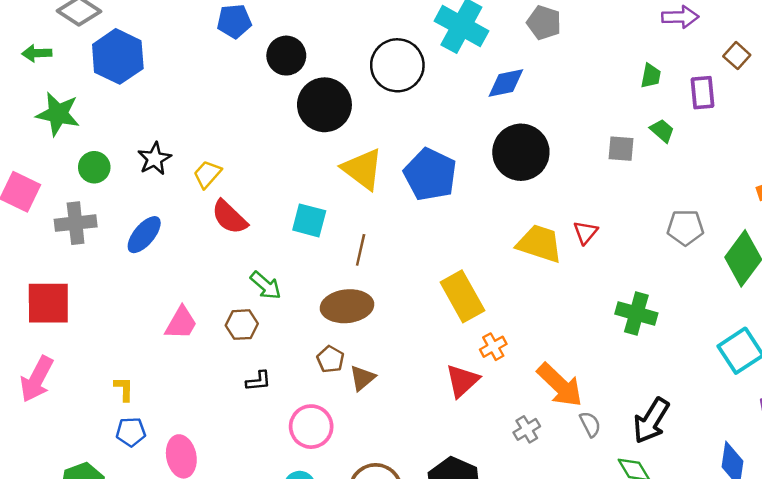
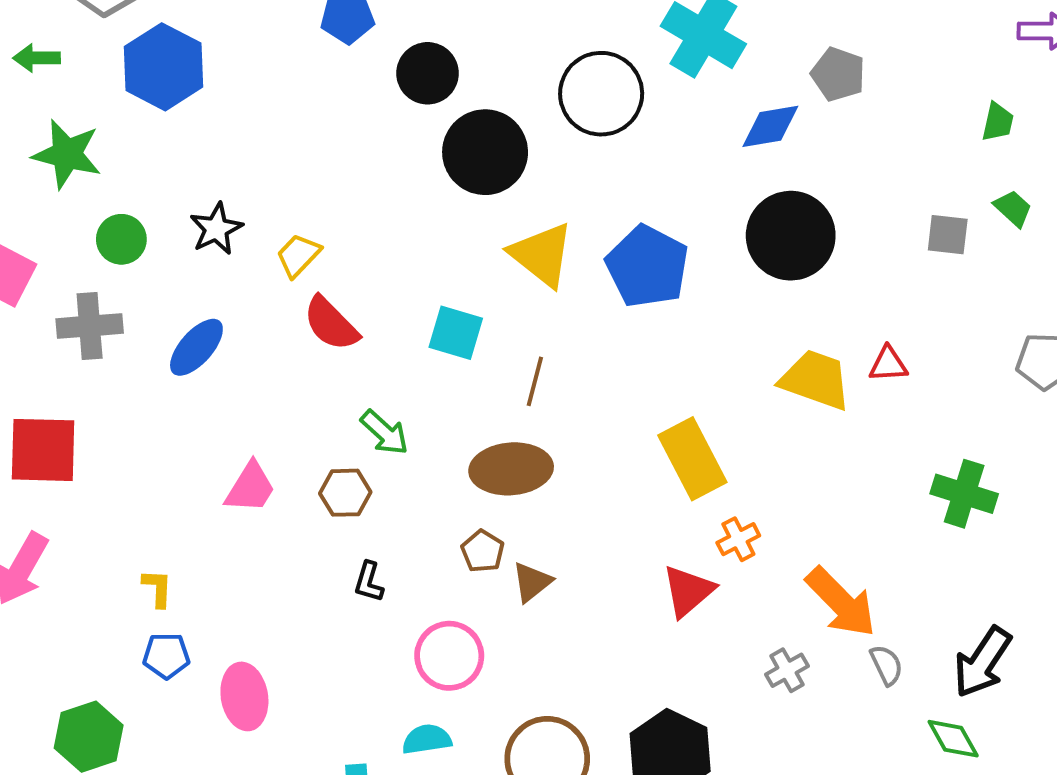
gray pentagon: (544, 23) -> (838, 74), moved
red triangle: (585, 232) -> (888, 364), turned 45
black L-shape: (258, 381) -> (369, 582), turned 110

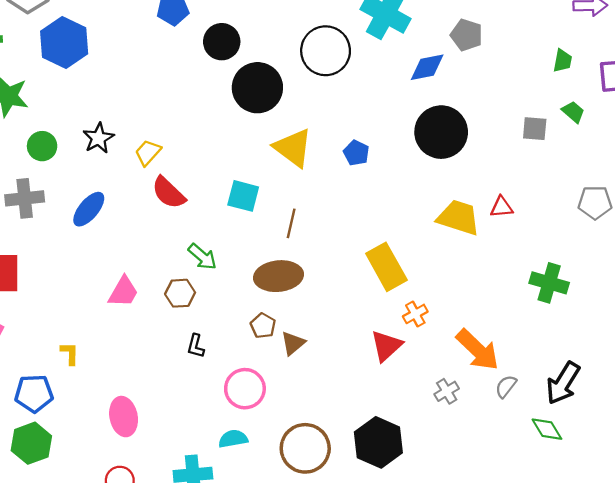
blue pentagon: (647, 266) -> (356, 153), size x0.5
blue pentagon: (166, 656) -> (34, 393), moved, size x1.4
gray semicircle: (886, 665) -> (506, 386), turned -115

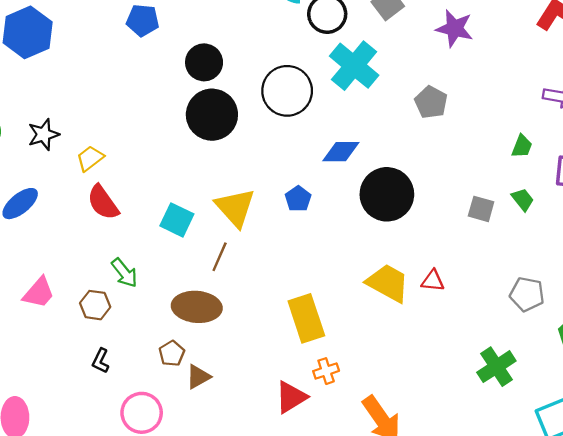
black circle: (222, 42) -> (204, 62), moved
blue diamond: (427, 67) -> (341, 152), moved
yellow triangle: (293, 148) -> (235, 208), moved
green cross: (549, 283) -> (496, 367), moved, turned 30

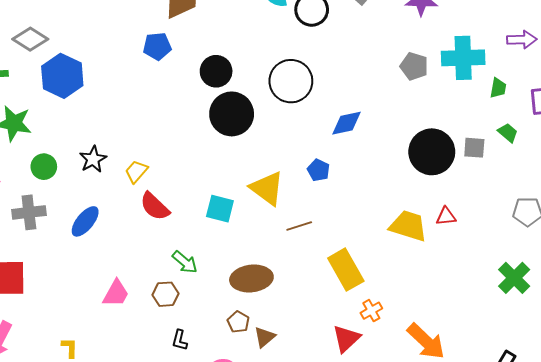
cyan cross: (354, 66) -> (463, 58), moved, turned -30
black circle: (387, 194) -> (432, 152), moved
brown line: (220, 257) -> (299, 226), moved, turned 60

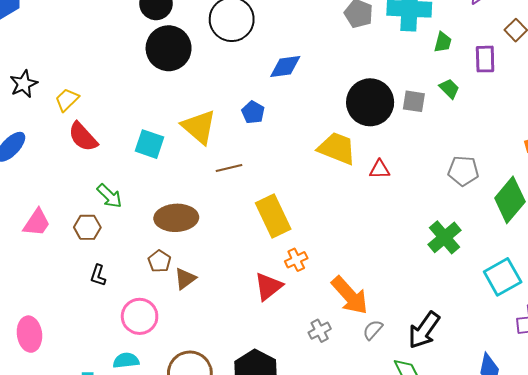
yellow trapezoid: (408, 226) -> (337, 148), moved

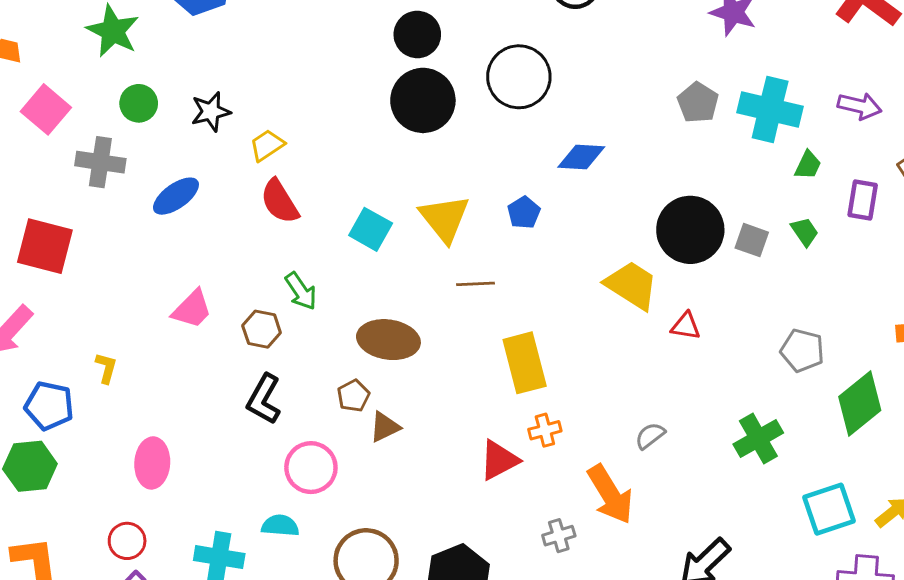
black L-shape: (98, 275) -> (264, 399), size x1.6
gray semicircle: (373, 330) -> (650, 436), moved

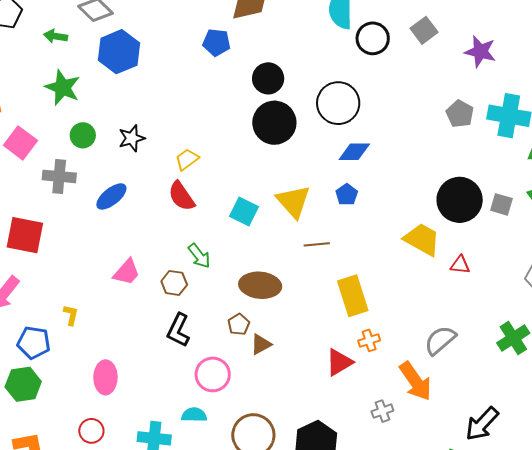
yellow trapezoid: (267, 145) -> (187, 159), moved
blue diamond: (581, 157) -> (354, 152), moved
gray semicircle: (650, 436) -> (440, 340), size x1.6

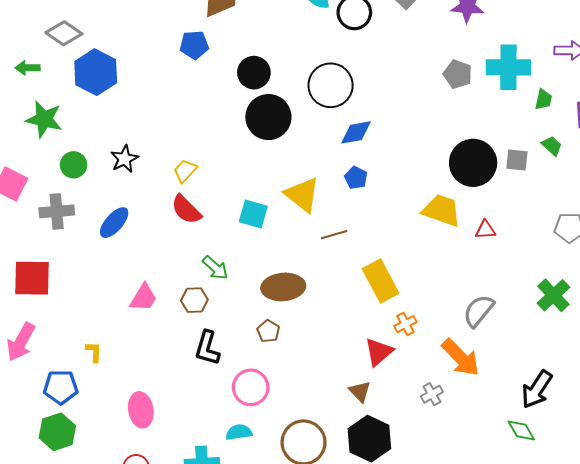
brown triangle: (261, 344) -> (360, 391), moved, turned -35

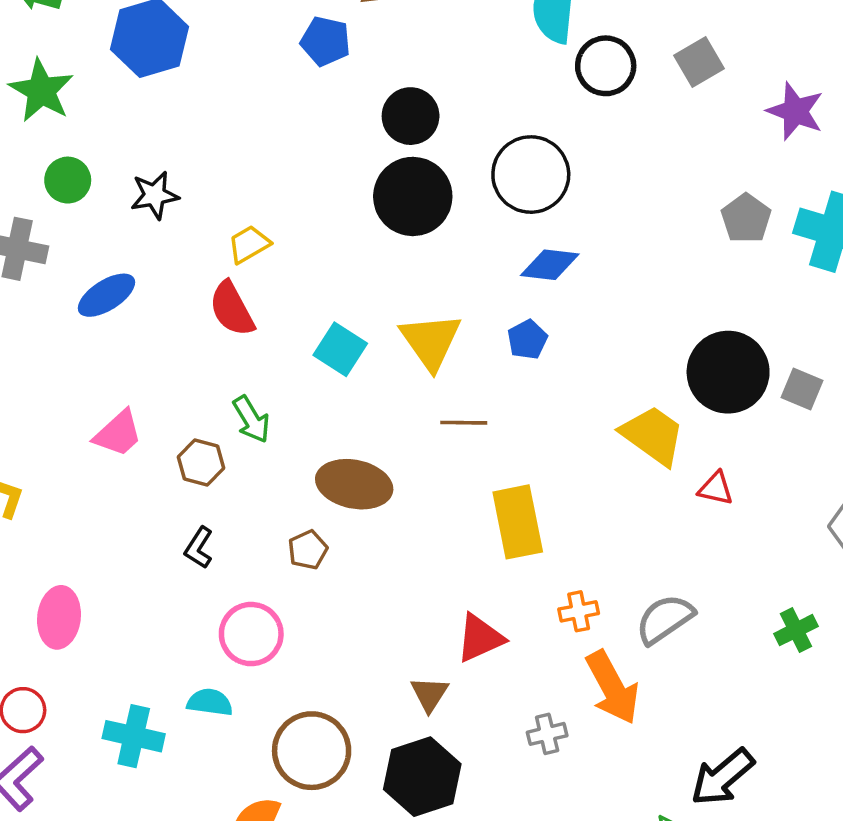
green cross: (553, 295) -> (796, 630), size x0.7
orange cross: (405, 324) -> (579, 611), moved
black L-shape: (207, 348) -> (199, 548), size x0.7

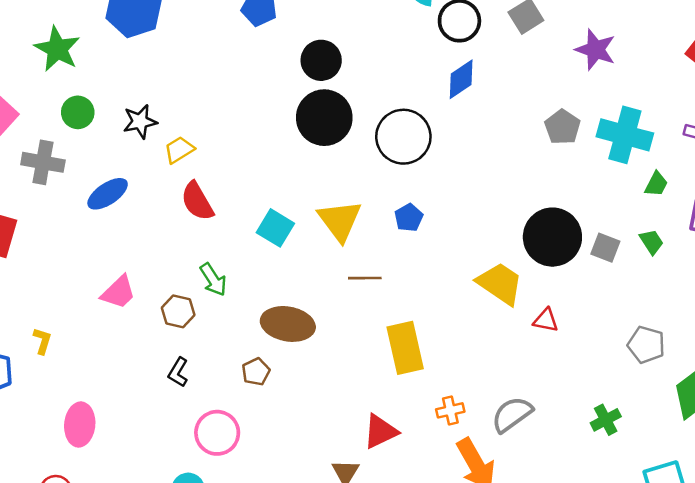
black circle: (531, 175) -> (403, 137), moved
yellow trapezoid: (249, 244) -> (179, 150), moved
blue diamond: (550, 265) -> (461, 79), moved, turned -39

